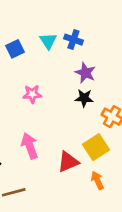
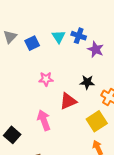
purple star: (85, 73) -> (96, 49), moved
red triangle: (68, 162) -> (68, 101), moved

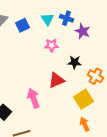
pink star: (46, 79) -> (52, 45), moved

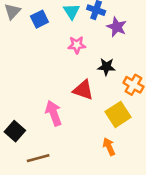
red triangle: (56, 80) -> (83, 90), turned 42
orange arrow: (84, 124) -> (109, 147), moved

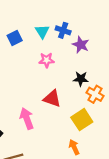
black star: (106, 67) -> (81, 79), moved

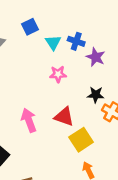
blue square: (15, 38) -> (30, 27), moved
pink arrow: (27, 118) -> (29, 120), moved
yellow square: (82, 120) -> (81, 140), moved

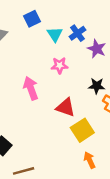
blue cross: (76, 41) -> (78, 33), turned 35
pink arrow: (29, 120) -> (31, 88), moved

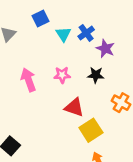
pink star: (60, 65) -> (62, 75), moved
black star: (97, 86) -> (96, 75), moved
pink arrow: (31, 88) -> (28, 80), moved

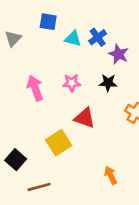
blue square: (40, 19) -> (48, 22), turned 35
cyan triangle: (63, 34) -> (73, 39), turned -42
yellow square: (91, 130) -> (59, 143), moved

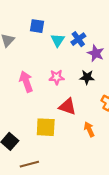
cyan triangle: (73, 39) -> (58, 40), turned 48
yellow square: (59, 143) -> (46, 127), turned 36
orange arrow: (111, 175) -> (89, 129), moved

